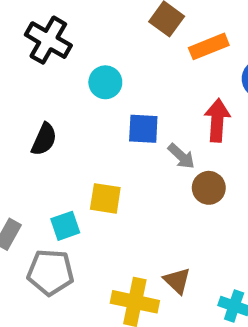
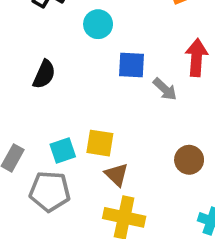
brown circle: (209, 188) -> (189, 160), moved
yellow square: (105, 198) -> (100, 143), moved
brown triangle: (177, 281) -> (117, 175), moved

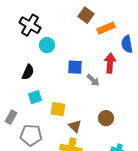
cyan circle: (98, 24) -> (47, 45), moved
cyan square: (63, 150) -> (35, 97), moved
brown triangle: (117, 175) -> (75, 126), moved

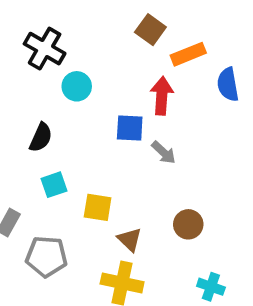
red arrow: (110, 63) -> (162, 96), moved

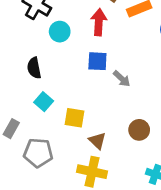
red arrow: (162, 96) -> (99, 22), moved
black semicircle: (41, 137) -> (34, 68), turned 145
cyan square: (54, 185) -> (44, 102), turned -30

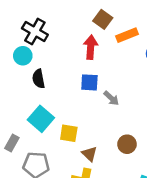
cyan circle: (60, 32) -> (23, 56), moved
black semicircle: (34, 68) -> (39, 79), moved
cyan square: (44, 102) -> (41, 119), size x1.5

